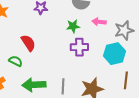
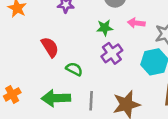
purple cross: (79, 47) -> (112, 53), turned -36
green semicircle: (16, 61) -> (74, 69), moved

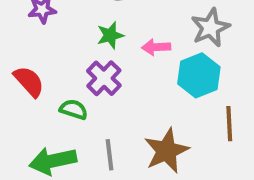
pink arrow: (136, 23) -> (156, 47), moved
purple cross: (112, 53) -> (104, 78), moved

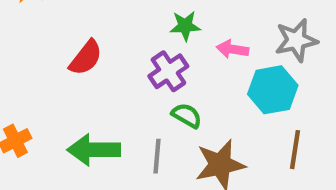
red semicircle: (29, 81) -> (86, 58), turned 68
green semicircle: (74, 109) -> (187, 116), moved

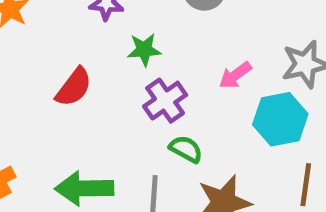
green star: (185, 26) -> (144, 50), moved
pink arrow: (233, 49) -> (235, 75), turned -44

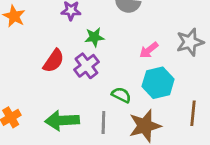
purple cross: (165, 101) -> (86, 66), moved
cyan hexagon: (280, 119) -> (158, 83), moved

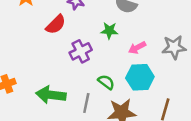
green star: (94, 37) -> (109, 31), moved
red semicircle: (54, 61) -> (56, 24), moved

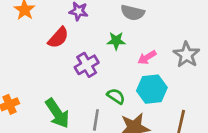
gray star: (174, 47) -> (186, 55), turned -30
green arrow: (51, 95) -> (57, 113), turned -128

